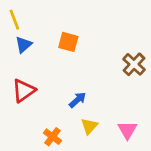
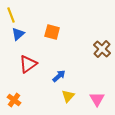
red triangle: (24, 91) -> (28, 64), moved
orange cross: (52, 137) -> (14, 100), moved

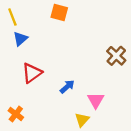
orange square: (52, 32) -> (59, 12), moved
yellow triangle: (68, 96) -> (82, 120), moved
pink triangle: (97, 99) -> (96, 100), moved

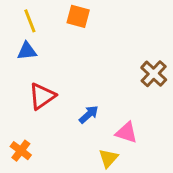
yellow line: (12, 17) -> (30, 21), moved
blue triangle: (20, 39) -> (27, 51), turned 35
pink triangle: (96, 100) -> (126, 133), turned -42

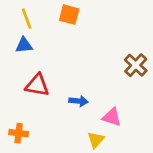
red triangle: (42, 96) -> (37, 85), turned 45
blue arrow: (89, 114) -> (78, 101), turned 48
orange cross: (21, 151) -> (19, 133), turned -30

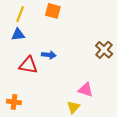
yellow line: (27, 19) -> (20, 14), turned 42
blue arrow: (78, 101) -> (49, 55), moved

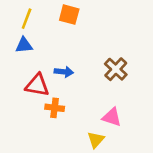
brown cross: (104, 50) -> (116, 69), moved
orange cross: (14, 102) -> (55, 108), moved

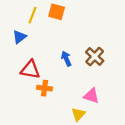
yellow line: (27, 19) -> (33, 15), moved
blue triangle: (24, 45) -> (19, 37), turned -32
blue arrow: (64, 72) -> (66, 59), moved, turned -120

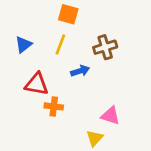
yellow line: (33, 15) -> (60, 45), moved
brown cross: (95, 57) -> (105, 47), moved, turned 30
blue arrow: (66, 59) -> (80, 71), turned 96

